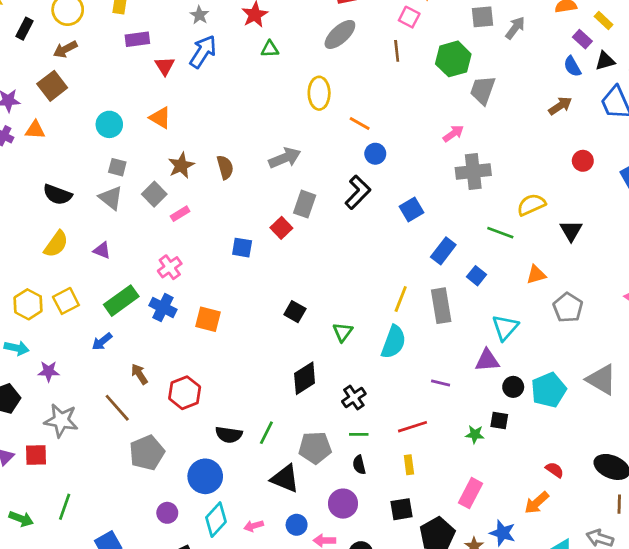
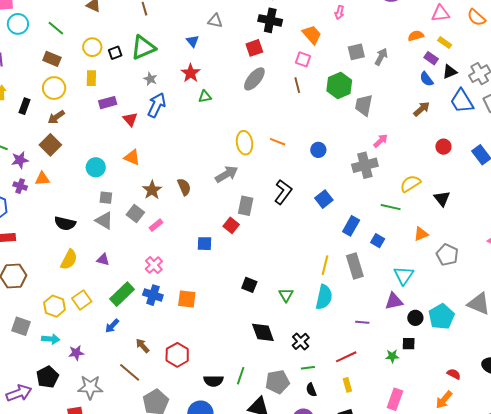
yellow ellipse: (319, 93) -> (245, 143), moved
pink arrow: (453, 134) -> (381, 141), moved
blue circle: (375, 154) -> (318, 150), moved
black diamond: (305, 378) -> (263, 332), turned -70

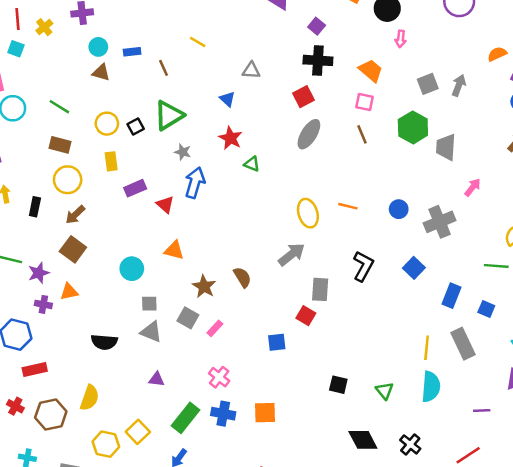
green triangle: (205, 96) -> (252, 164), turned 40
gray cross: (365, 165) -> (440, 222), moved
yellow semicircle: (69, 260) -> (90, 398), moved

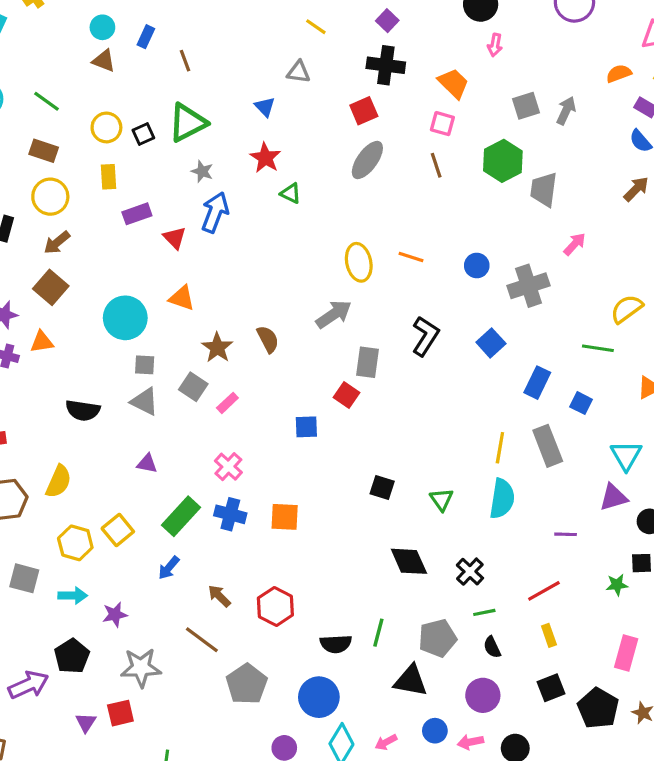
yellow line: (198, 42) -> (316, 27), moved
blue rectangle: (132, 52) -> (146, 37), turned -63
cyan circle: (132, 269) -> (125, 318), size x1.4

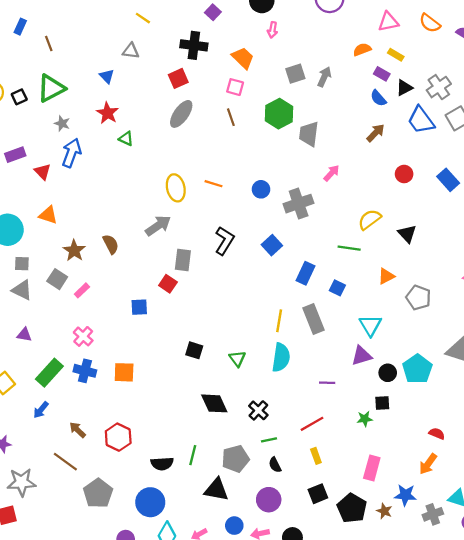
purple square: (387, 21) -> (213, 12), moved

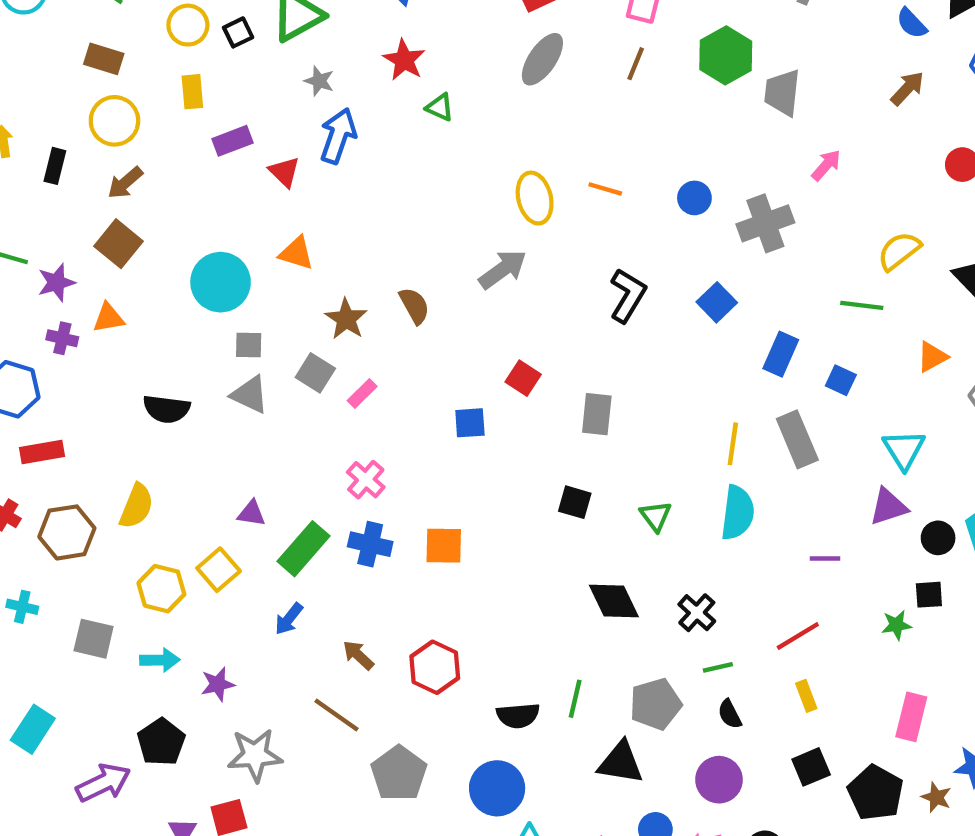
brown line: (231, 117) -> (636, 64), turned 42
gray rectangle: (183, 260) -> (597, 414), moved
purple triangle: (24, 335) -> (251, 513), moved

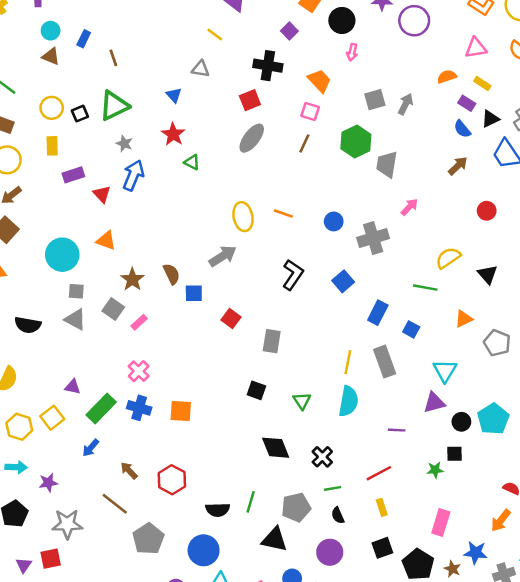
blue square: (470, 423) -> (194, 293), moved

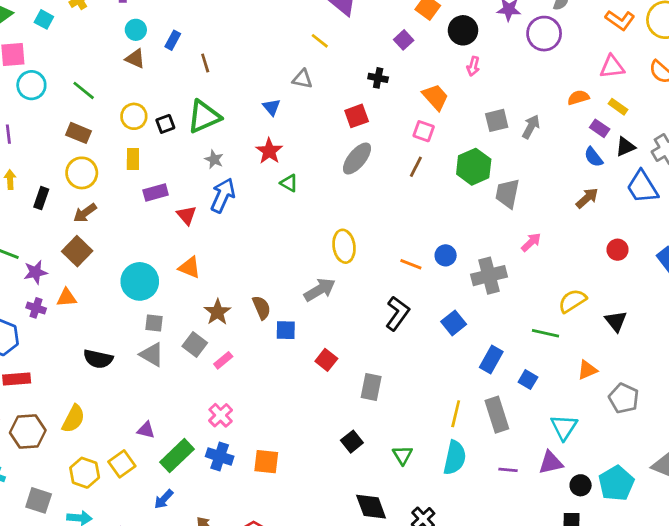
black cross: (268, 66) -> (378, 78), size x0.6
orange line: (283, 214) -> (411, 264), moved
black square: (256, 390) -> (352, 442), turned 30
purple line: (397, 430) -> (508, 470), moved

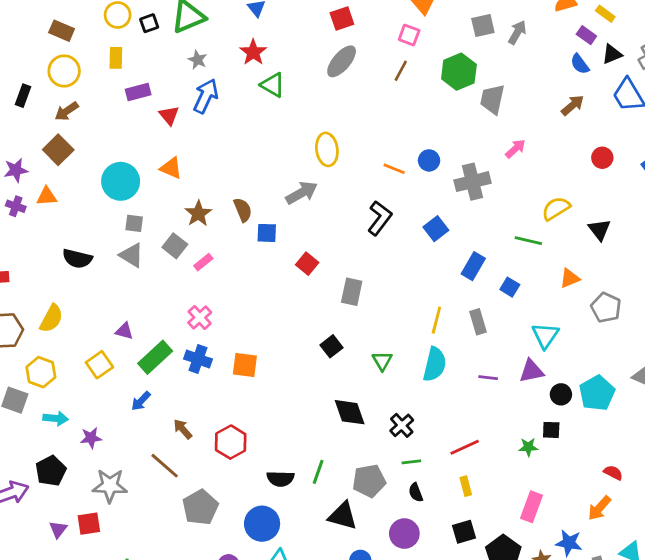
green triangle: (289, 183) -> (273, 85), size x1.4
gray rectangle: (497, 415) -> (478, 322), size x0.7
yellow hexagon: (85, 473) -> (41, 372), moved

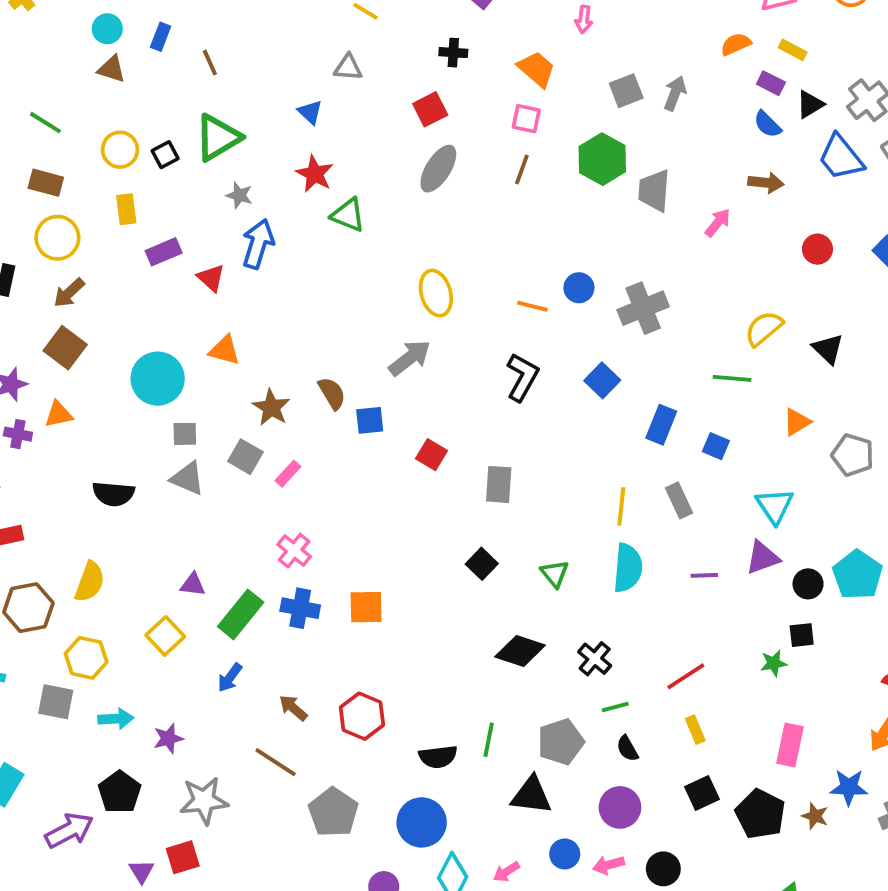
brown arrow: (573, 105) -> (766, 183), turned 55
pink arrow: (515, 149) -> (718, 223), moved
black diamond: (350, 412) -> (520, 651), turned -44

